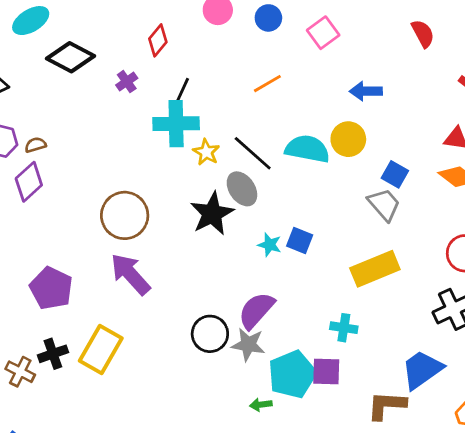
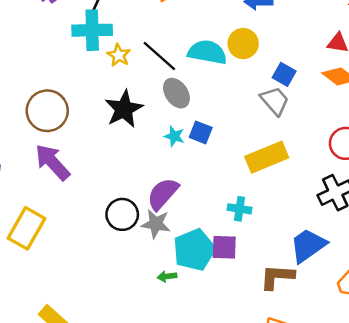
gray ellipse: (242, 189) -> (176, 93), moved

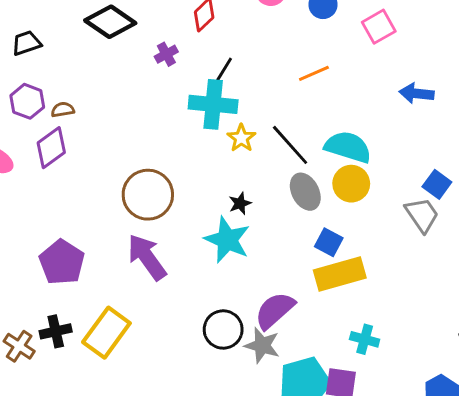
yellow circle: (243, 44) -> (351, 184), moved
black star: (124, 109) -> (240, 203), size x0.5
cyan star: (174, 136) -> (227, 240), moved, size x1.8
yellow rectangle: (267, 157) -> (340, 274), moved

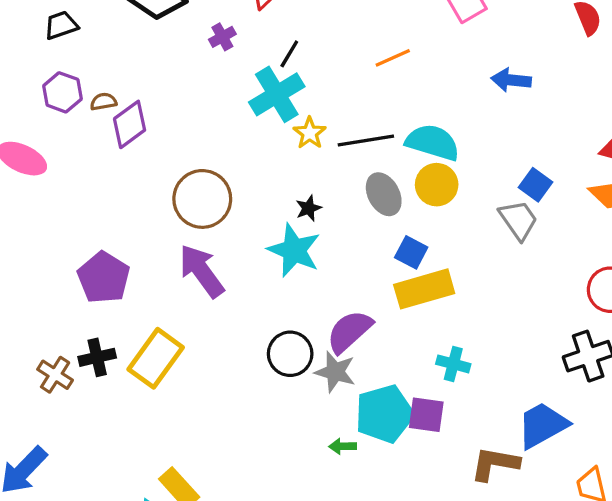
cyan cross: (213, 104) -> (277, 94), turned -36
black line: (290, 145) -> (366, 140), turned -57
purple diamond: (51, 148) -> (130, 124), moved

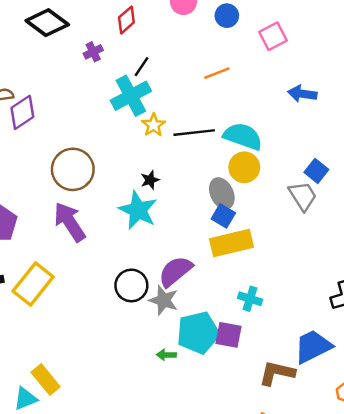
gray ellipse: (384, 194) -> (222, 193), moved

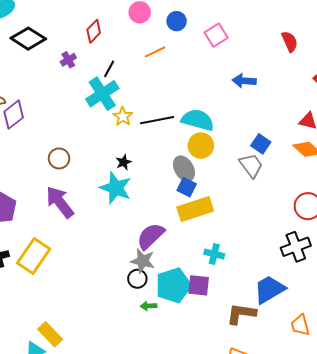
orange line: (217, 73) -> (155, 52), moved
brown circle: (73, 169) -> (59, 158), size x0.6
black circle: (131, 285) -> (137, 279), moved, size x0.7

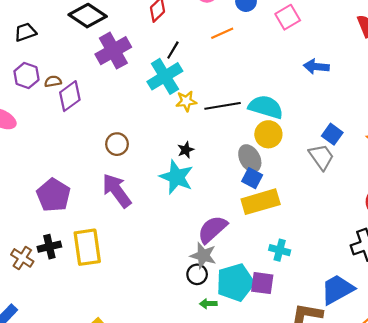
purple cross: (68, 60) -> (113, 51), moved, size x2.0
yellow star: (123, 117) -> (186, 101), turned 30
yellow rectangle: (34, 256) -> (87, 247), turned -44

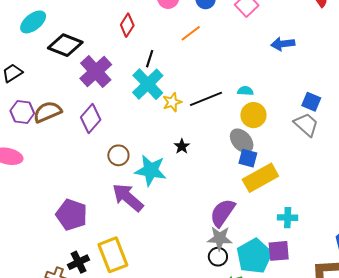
brown semicircle: (53, 81) -> (47, 112), size x1.8
purple diamond: (70, 96) -> (91, 119), moved
cyan semicircle: (266, 107) -> (245, 91), size x0.5
cyan star: (176, 177) -> (151, 170), moved

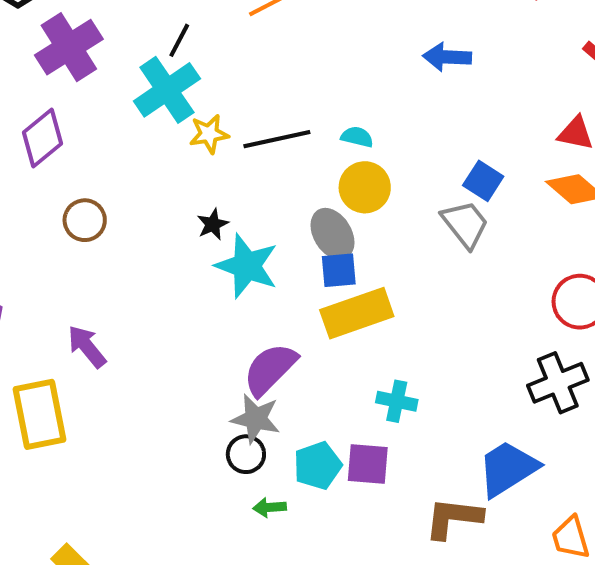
blue square: (248, 158) -> (339, 270), turned -30
cyan star: (151, 170) -> (247, 266), moved
purple arrow: (128, 197) -> (87, 347), moved, size x0.7
cyan pentagon: (254, 256) -> (318, 466), size x0.7

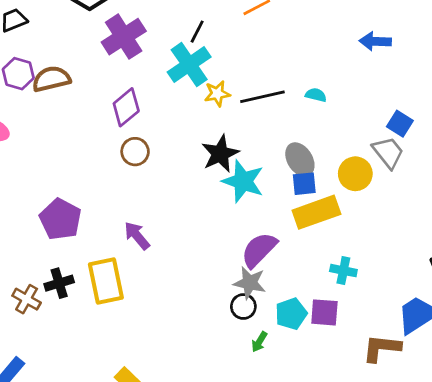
purple diamond: (43, 138) -> (126, 107), moved
yellow circle: (365, 187) -> (355, 174), moved
black star: (213, 224) -> (220, 154), size x1.8
green arrow: (270, 507) -> (259, 342), turned -54

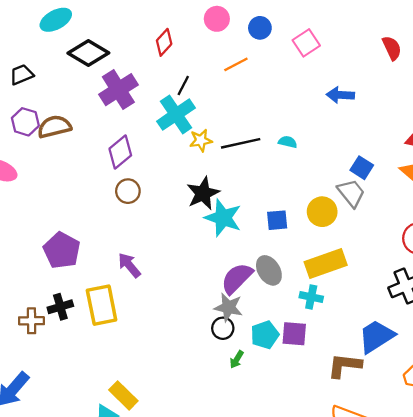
gray ellipse: (300, 160) -> (269, 270), moved
yellow rectangle: (316, 212) -> (326, 264), moved
brown cross: (27, 299) -> (32, 321), turned -30

